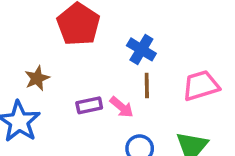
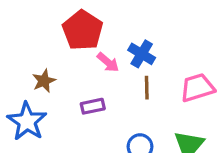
pink arrow: (122, 107) -> (108, 62), moved

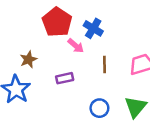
blue cross: (142, 54) -> (93, 28), moved

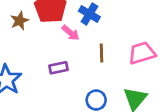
brown star: (28, 59) -> (20, 21), moved

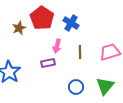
pink arrow: (71, 33) -> (57, 46), moved, turned 64

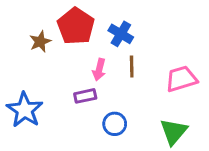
brown line: (80, 52) -> (132, 66), moved
blue circle: (76, 87) -> (115, 124), moved

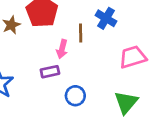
blue cross: (121, 34) -> (106, 18), moved
brown line: (132, 66) -> (81, 33), moved

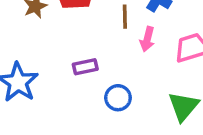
pink arrow: (62, 49) -> (147, 39), moved

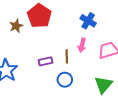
brown line: (125, 17) -> (67, 56), moved

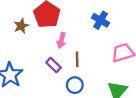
pink arrow: (82, 45) -> (61, 40), moved
purple rectangle: (45, 61) -> (54, 65), turned 56

